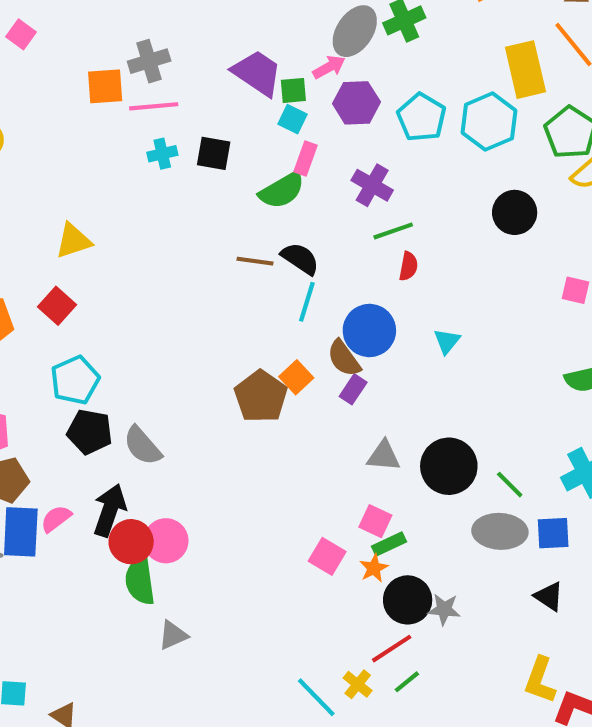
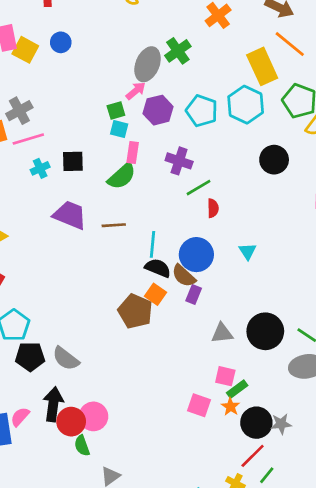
purple trapezoid: (257, 73) -> (70, 215), moved
black semicircle: (300, 259) -> (158, 268), moved
green semicircle: (140, 581) -> (82, 446), size x0.7

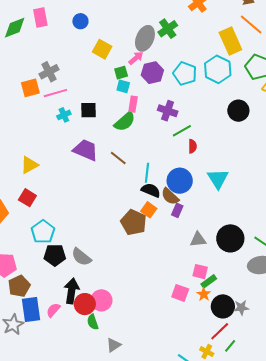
yellow square: (25, 50) -> (102, 49), moved
brown line: (114, 225) -> (118, 158), turned 42
cyan triangle: (248, 251) -> (218, 179), size x1.6
pink semicircle: (20, 417) -> (53, 310), moved

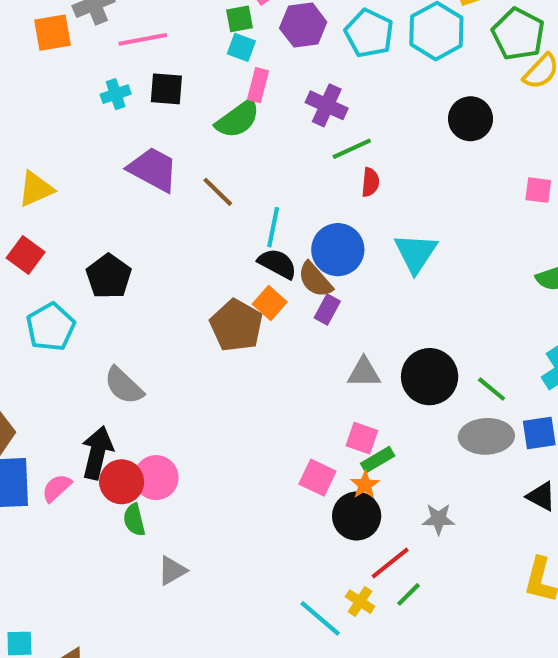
pink line: (55, 93) -> (143, 39), moved
black pentagon: (55, 255) -> (109, 276), moved, turned 30
black circle: (223, 306) -> (357, 516), moved

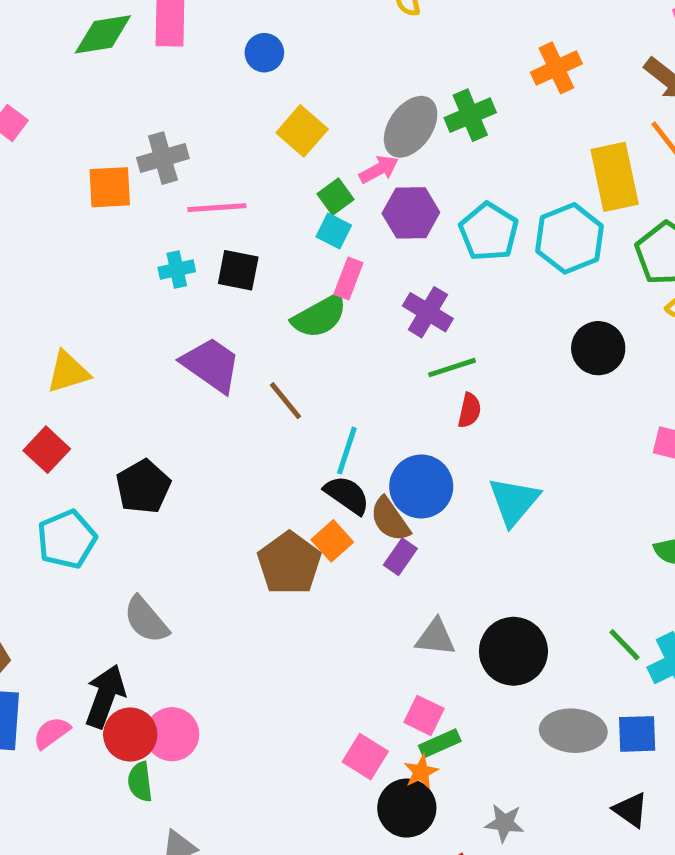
green square: (240, 19) -> (336, 197), turned -32
green line: (492, 389) -> (625, 645), moved

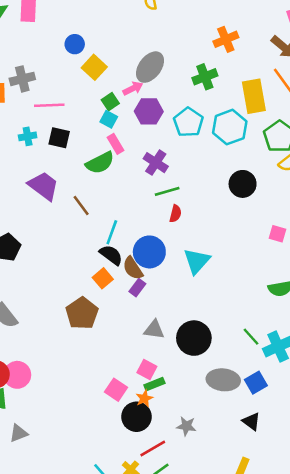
blue circle: (264, 53) -> (75, 44), moved
green cross: (470, 115) -> (205, 77), moved
pink rectangle: (348, 278) -> (116, 144), turned -54
brown pentagon: (289, 563) -> (82, 313), moved
blue square: (637, 734) -> (256, 383), turned -30

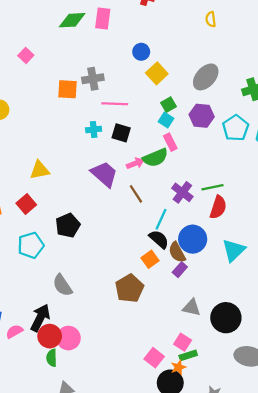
pink arrow: (133, 88) -> (135, 163), moved
purple cross: (156, 163) -> (182, 192), moved
red semicircle: (175, 214) -> (218, 207), size x1.5

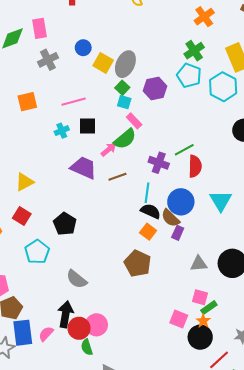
gray ellipse: (206, 77) -> (125, 64), moved
gray cross: (93, 79) -> (48, 60), moved
cyan pentagon: (236, 128) -> (189, 75), moved
brown line: (136, 194) -> (117, 177), turned -60

